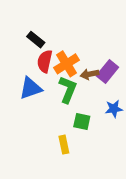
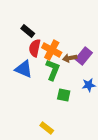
orange cross: (66, 64) -> (52, 50), turned -30
blue triangle: (31, 88) -> (24, 69), turned 42
yellow rectangle: (64, 145) -> (47, 128), moved, turned -40

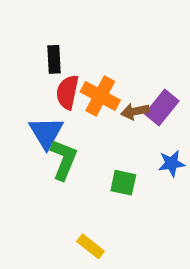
black rectangle: (28, 31) -> (54, 59), turned 48
blue triangle: (24, 69) -> (46, 133), turned 36
green L-shape: (53, 70) -> (64, 160), moved

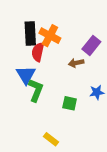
black rectangle: (54, 59) -> (30, 33), size x1.5
orange cross: (100, 96) -> (50, 36), moved
purple rectangle: (162, 108) -> (91, 45), moved

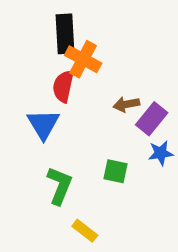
black rectangle: (30, 33) -> (65, 34), moved
purple rectangle: (91, 45) -> (152, 119), moved
green L-shape: (36, 90) -> (60, 186), moved

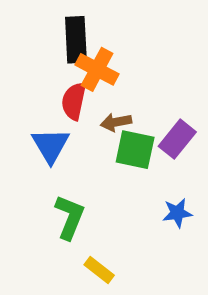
brown arrow: (126, 104) -> (116, 122), moved
blue star: (161, 153) -> (177, 213), moved
green square: (116, 171) -> (135, 150), moved, size x1.4

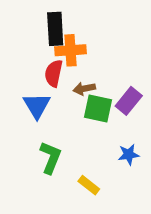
orange cross: (97, 69) -> (70, 50), turned -32
yellow rectangle: (99, 270) -> (89, 185), moved

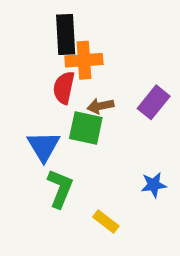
purple rectangle: (129, 101) -> (154, 102), moved
blue triangle: (37, 105) -> (44, 146), moved
green square: (98, 109) -> (86, 128), moved

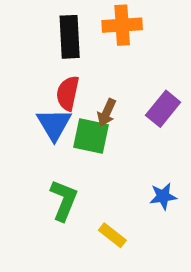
orange cross: (84, 60) -> (122, 25), moved
brown arrow: (100, 106) -> (107, 113), turned -55
blue triangle: (44, 146) -> (54, 124), moved

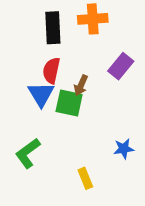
purple rectangle: (163, 109) -> (121, 66), moved
green L-shape: (64, 200) -> (28, 153), moved, turned -148
yellow rectangle: (112, 235) -> (85, 178), turned 30

